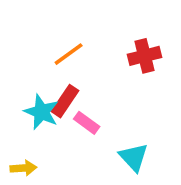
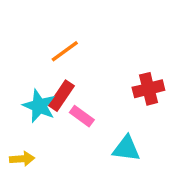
red cross: (145, 56) -> (148, 89), moved
cyan triangle: (134, 157) -> (126, 149), turned -40

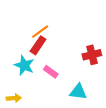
red rectangle: (61, 96) -> (38, 45), moved

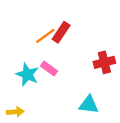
red rectangle: (38, 45) -> (61, 32), moved
pink rectangle: (51, 72) -> (49, 68), moved

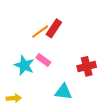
red cross: (104, 62) -> (87, 66), moved
cyan triangle: (89, 105) -> (63, 92), moved

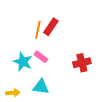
orange line: (40, 32) -> (38, 30), turned -42
cyan triangle: (63, 92) -> (41, 87), moved

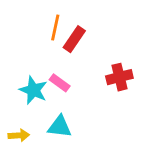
orange line: (38, 30) -> (55, 27), moved
red cross: (82, 63) -> (119, 77), moved

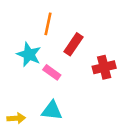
red rectangle: (74, 39) -> (74, 44), moved
cyan star: (33, 90) -> (29, 54), moved

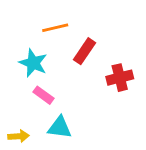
orange line: (48, 24) -> (55, 28), turned 65
pink rectangle: (52, 72) -> (43, 95), moved

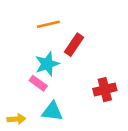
cyan star: (33, 63) -> (47, 64), moved, turned 30
red cross: (120, 78) -> (105, 90), moved

